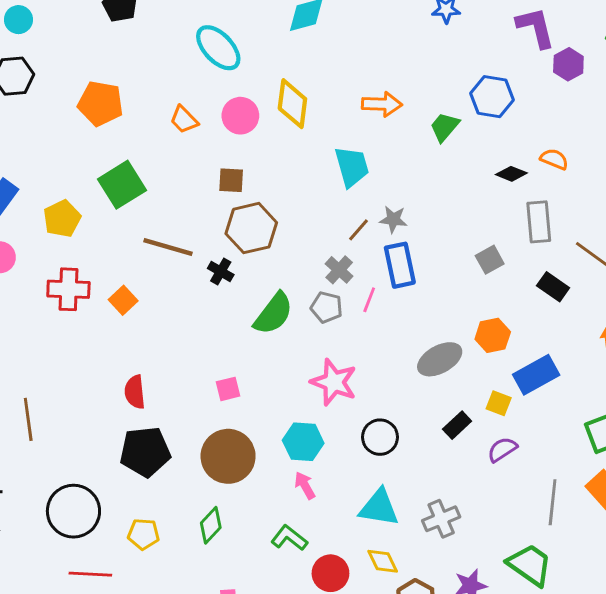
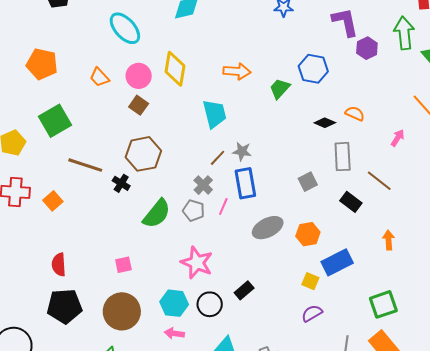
brown square: (231, 180) -> (139, 105), moved, turned 30
gray ellipse: (440, 359) -> (268, 228), moved
black rectangle: (457, 425) -> (244, 290), moved
black circle: (380, 437) -> (210, 304), moved
pink arrow: (305, 485) -> (174, 333), turned -54

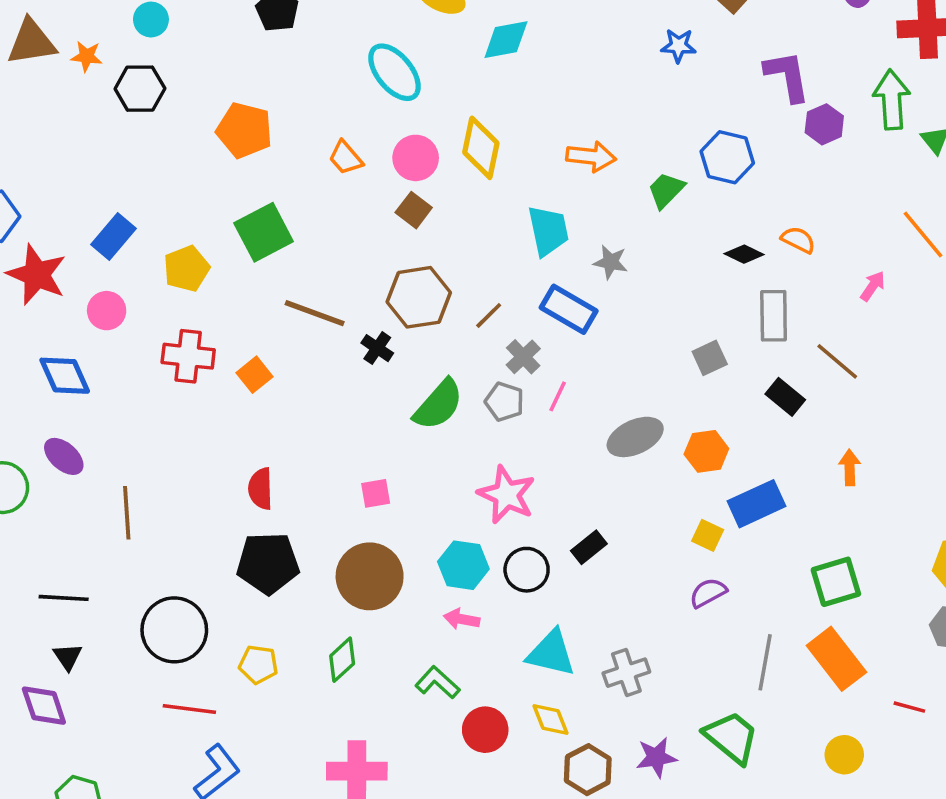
gray star: (242, 151) -> (611, 262), moved
brown line: (218, 158) -> (489, 315), moved
blue rectangle: (245, 183) -> (569, 309), moved, turned -52

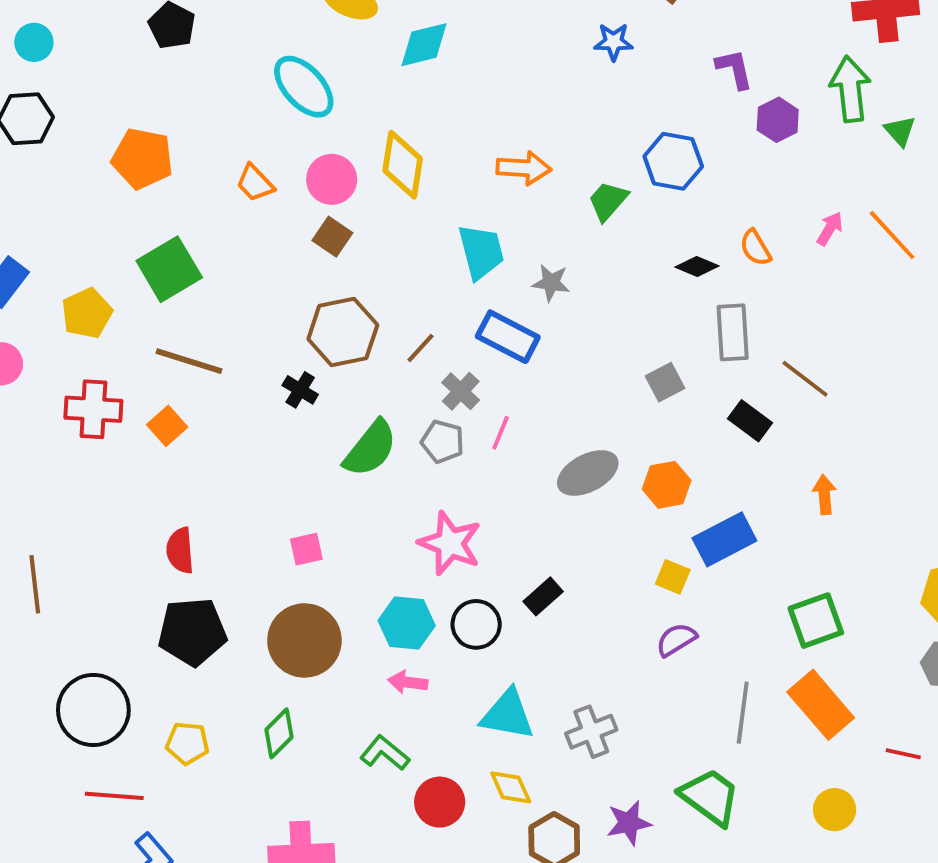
purple L-shape: (787, 76) -> (734, 69), size x0.7
orange semicircle: (798, 240) -> (755, 248), turned -144
pink arrow: (873, 286) -> (830, 229), moved
brown line: (315, 313) -> (189, 361), moved

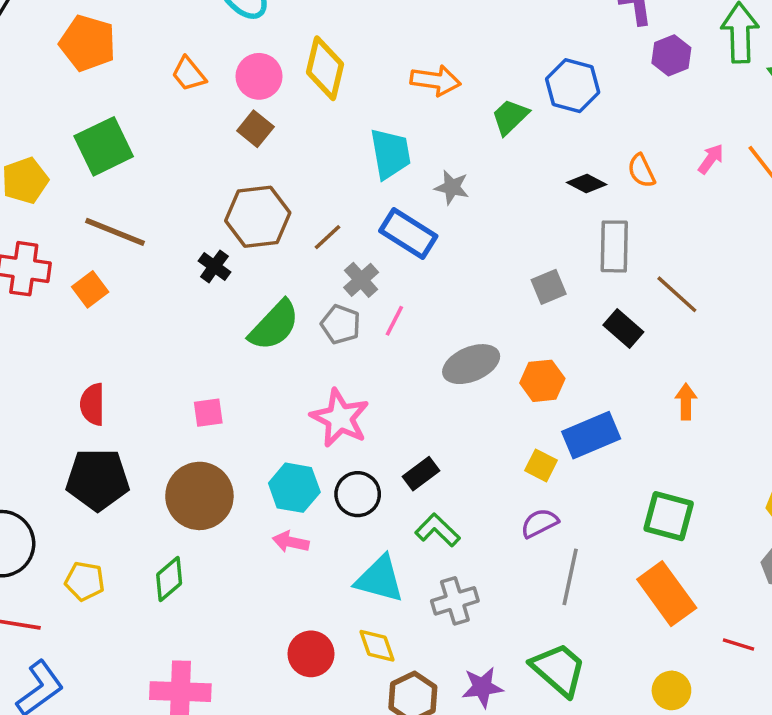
green square: (816, 621) -> (669, 516), turned 30
gray line: (743, 713) -> (570, 577), moved
green L-shape: (385, 753) -> (437, 530), moved

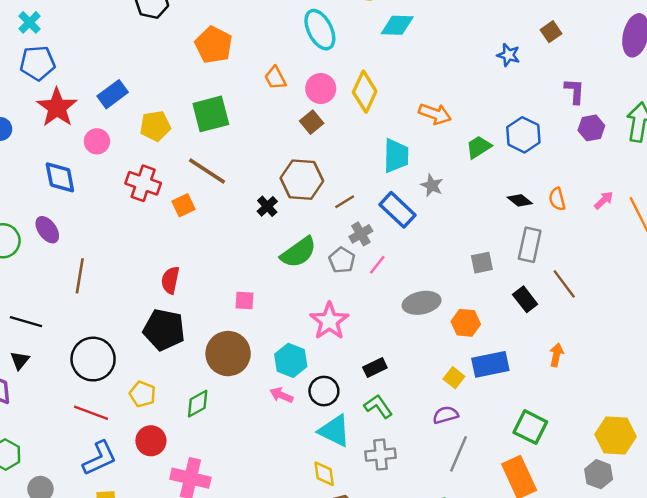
black circle: (358, 494) -> (324, 391), moved
red circle: (311, 654) -> (151, 441), moved

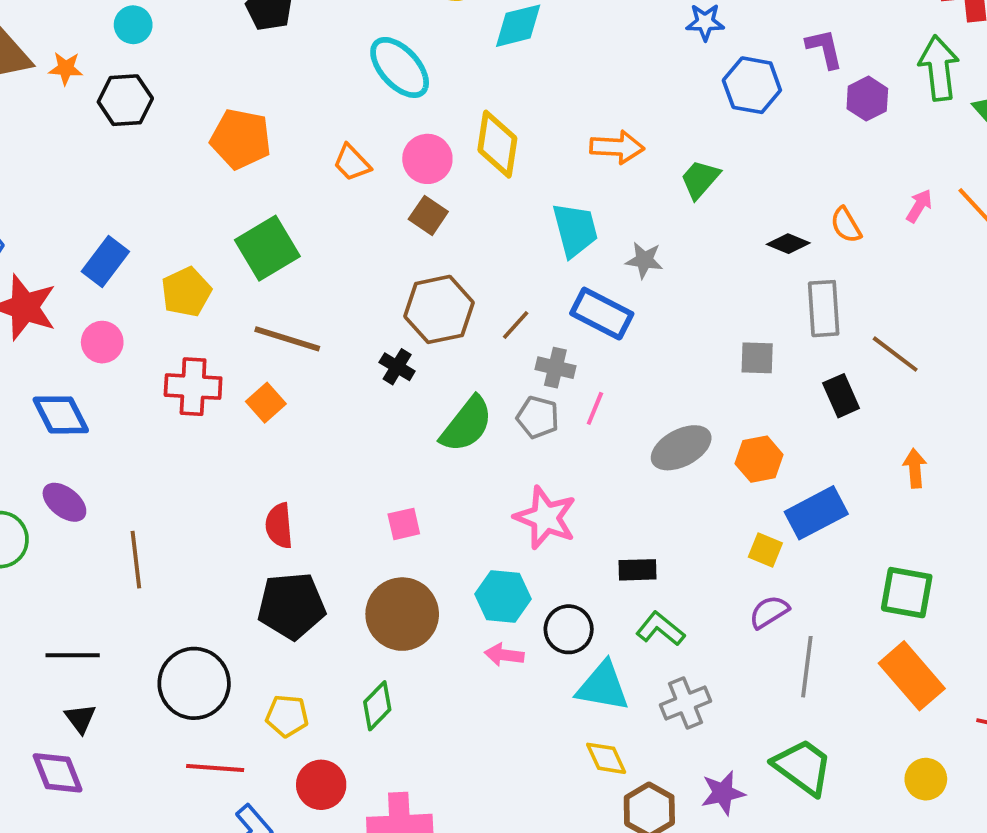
blue hexagon: (523, 135) -> (752, 85), moved
gray cross: (361, 234) -> (555, 368), turned -30
gray square: (482, 263) -> (757, 358), turned 30
black rectangle: (525, 299) -> (841, 396), turned 30
black rectangle: (375, 368) -> (638, 570), turned 40

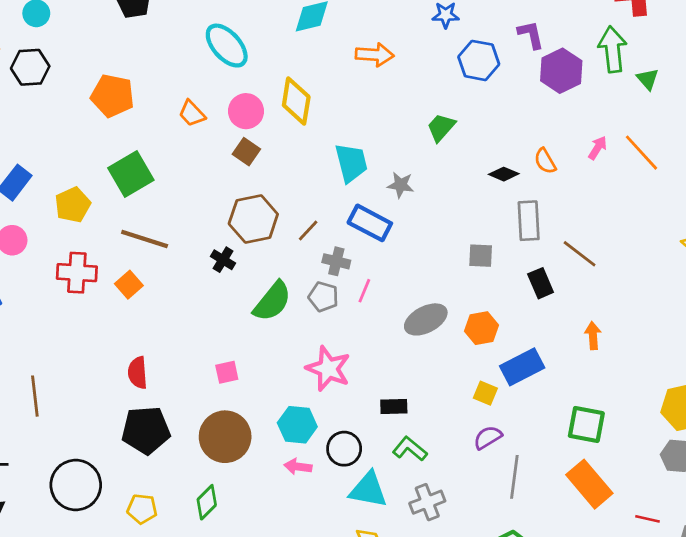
purple hexagon: (867, 99) -> (561, 71), size x1.4
orange arrow: (617, 147) -> (375, 55), moved

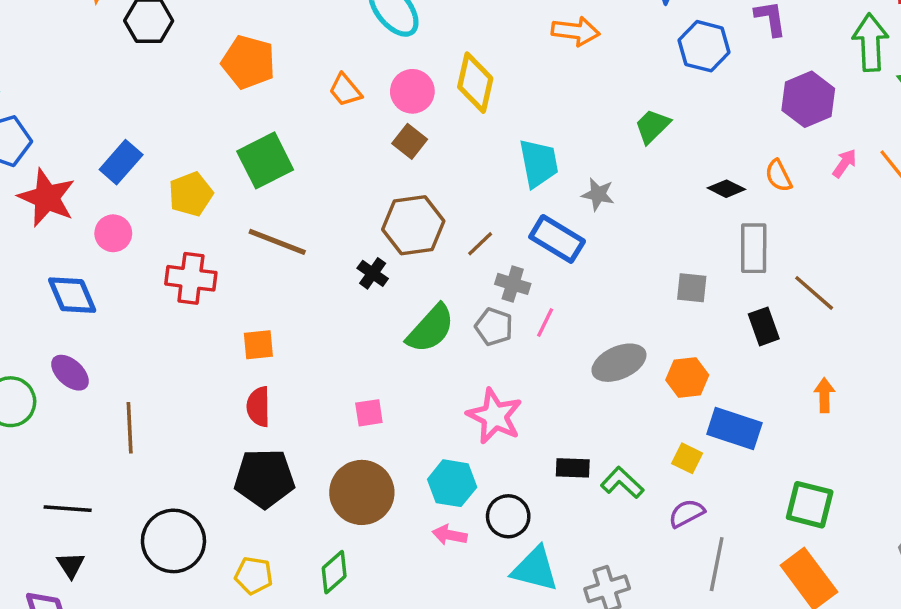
purple hexagon: (561, 71) -> (808, 99), moved
orange square: (129, 285) -> (258, 345), moved, turned 32
blue rectangle: (522, 367) -> (734, 429), turned 42
green L-shape: (410, 449) -> (622, 483), moved

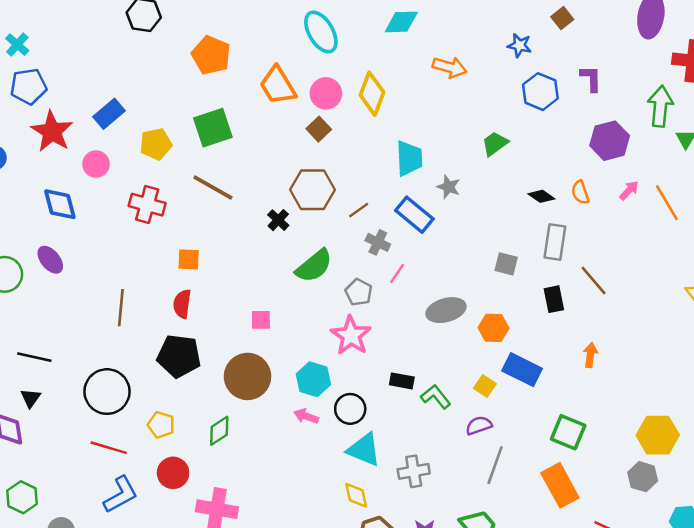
orange trapezoid: (345, 90) -> (278, 85), size x1.6
gray pentagon: (494, 327) -> (359, 292), moved
brown line: (130, 428) -> (121, 308), moved

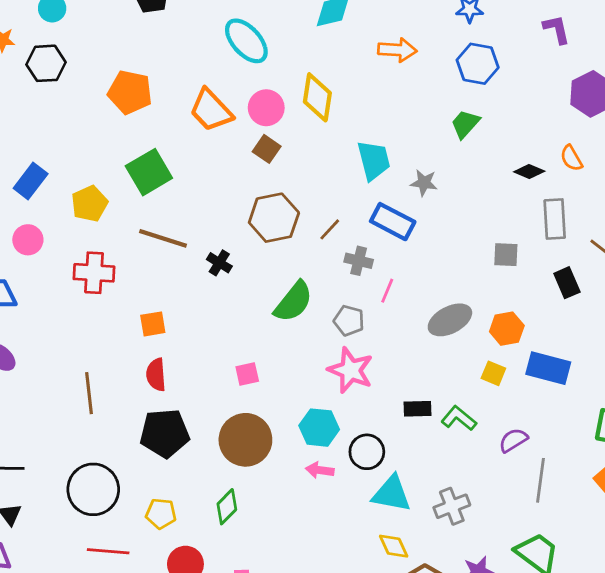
blue hexagon: (540, 92) -> (478, 64), moved
black cross: (278, 220) -> (219, 263), moved
yellow square: (485, 386) -> (493, 373), moved

